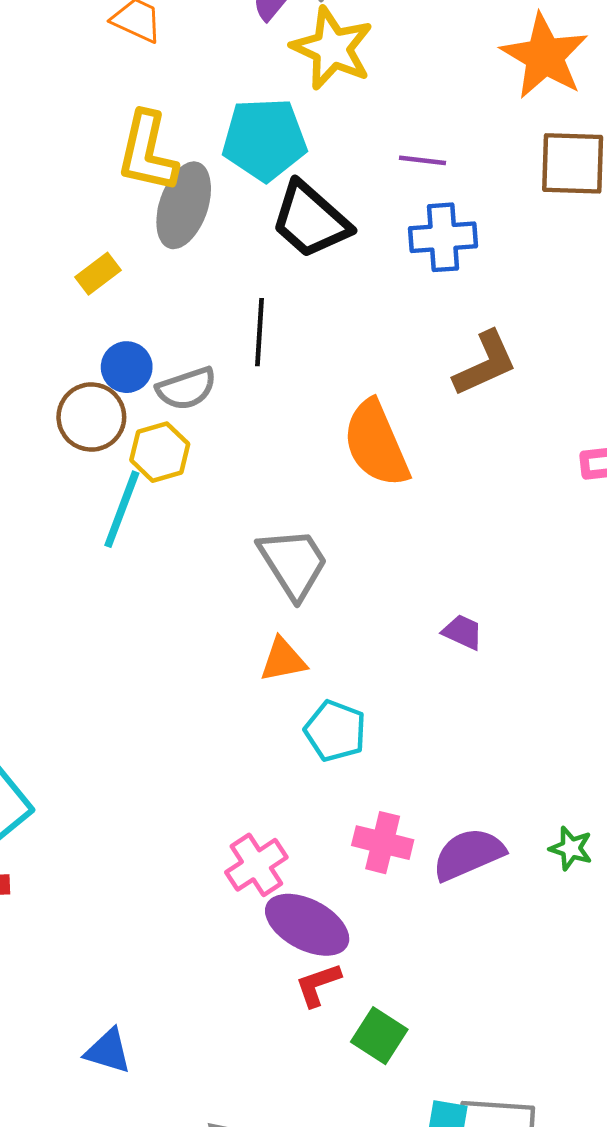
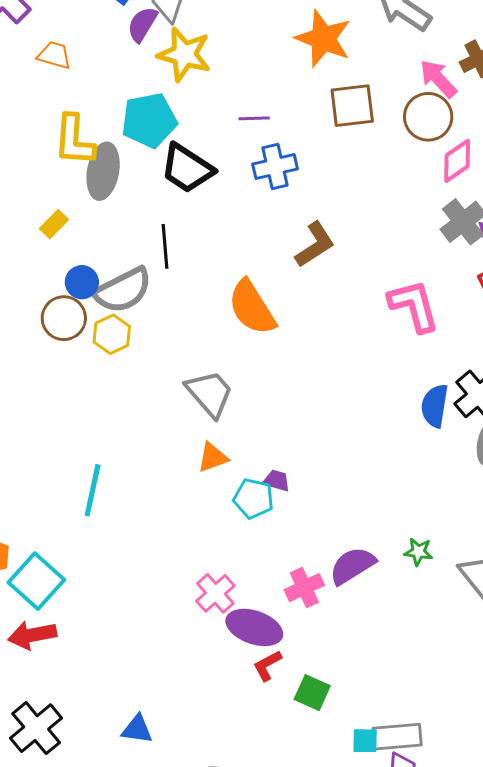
gray semicircle: (186, 389) -> (123, 290), size x1.5
cyan line: (122, 509) -> (93, 490), moved
purple trapezoid: (463, 632) -> (277, 481), moved
pink cross: (383, 843) -> (304, 588), moved, turned -30

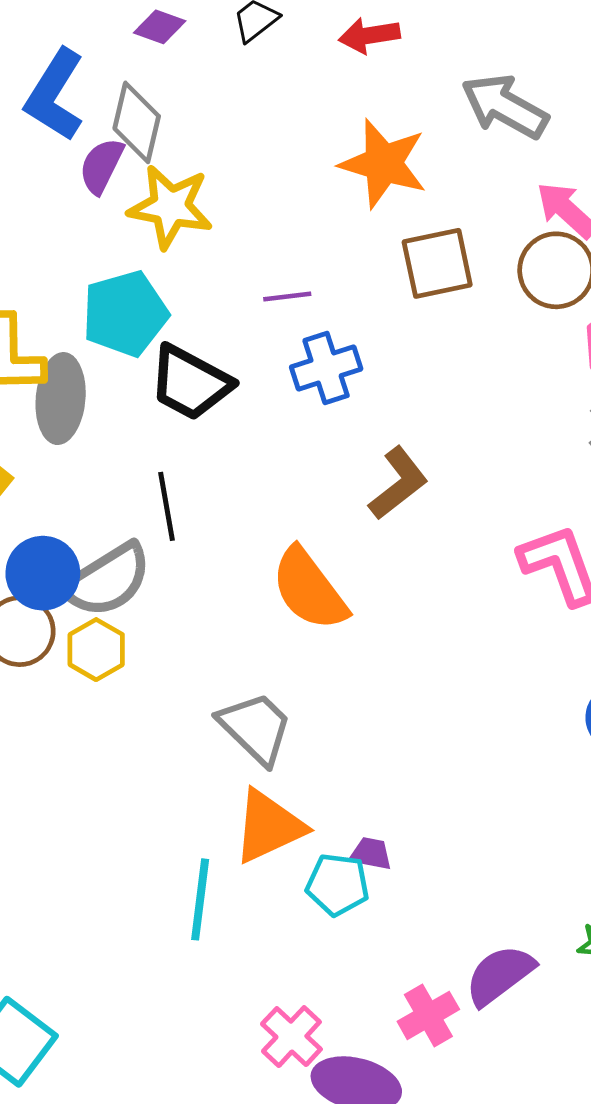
blue circle: (82, 282) -> (43, 573), size x1.4
orange triangle: (213, 457) -> (269, 827), size x1.6
cyan line: (93, 490) -> (200, 899), moved

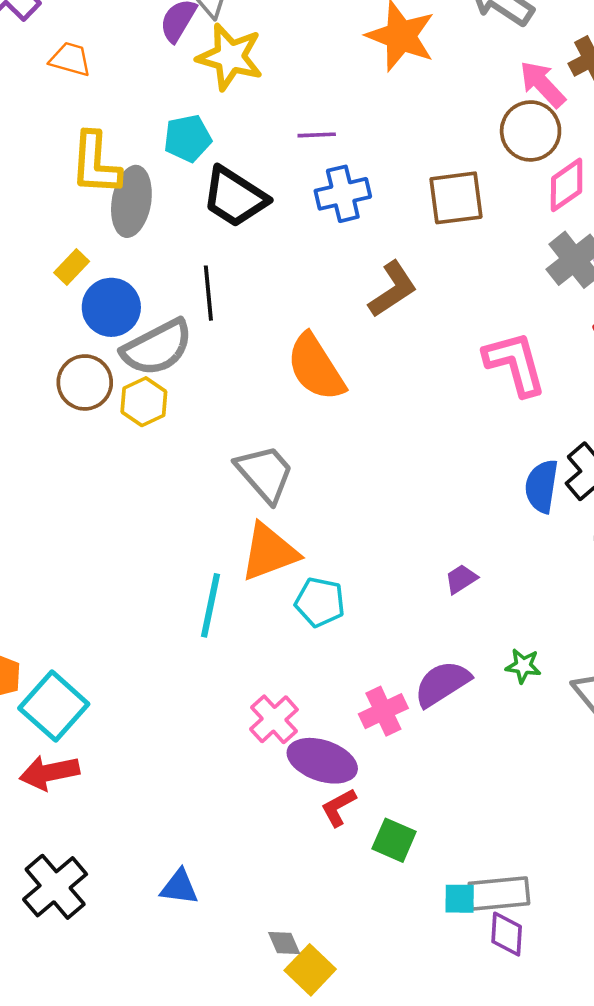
brown square: (437, 263) -> (456, 198), moved
cyan pentagon: (125, 314) -> (188, 138), size x0.7
blue circle: (43, 573) -> (111, 307), moved
purple trapezoid: (371, 854) -> (461, 579), moved, turned -48

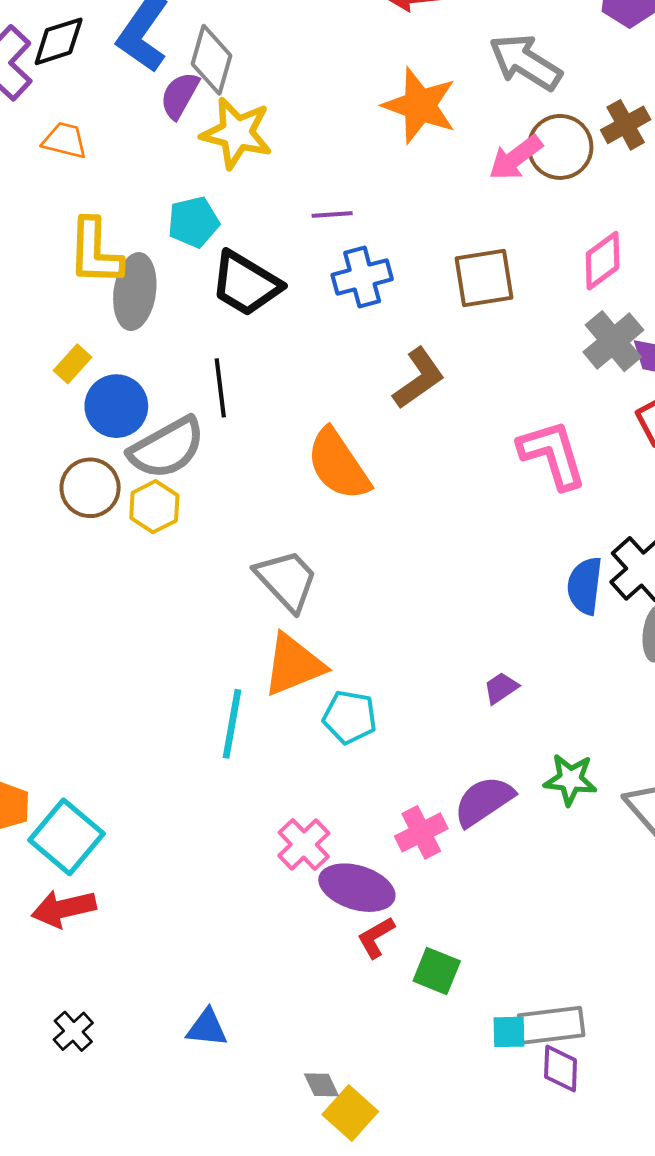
pink arrow: (543, 84) -> (516, 158), moved, turned -82
brown circle: (531, 131) -> (560, 147), moved
green star: (523, 666) -> (570, 780), size x1.4
black cross: (55, 887) -> (73, 1031), size x0.6

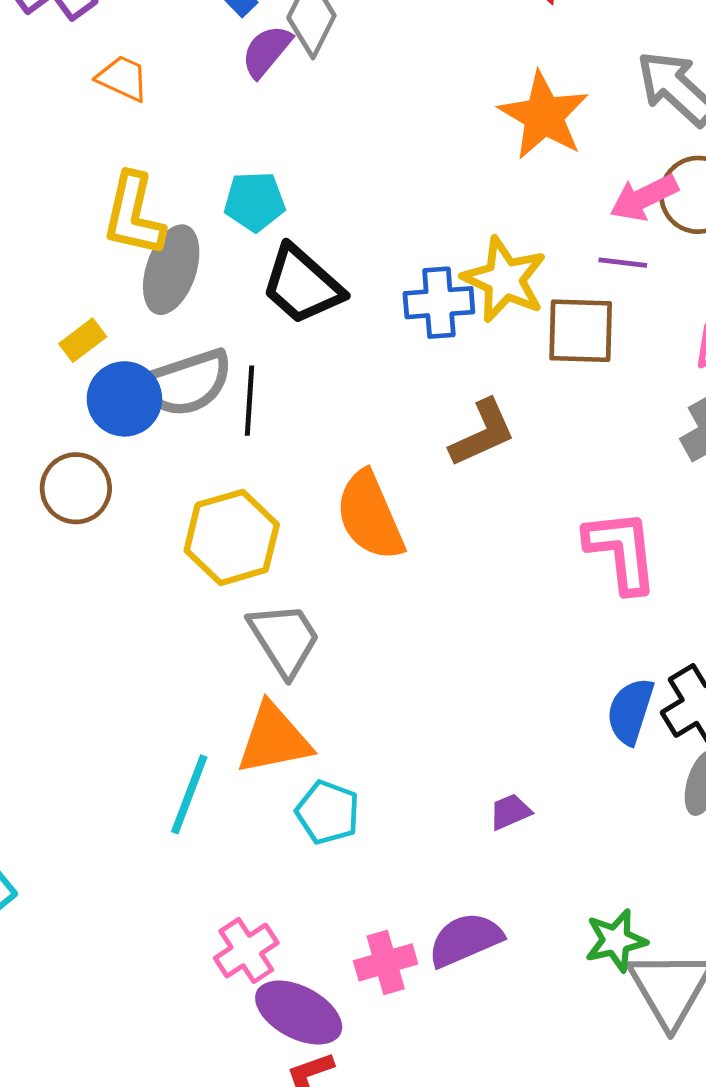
yellow star: (237, 133) -> (504, 279), moved
purple line: (332, 214) -> (623, 263), moved
gray semicircle: (167, 448) -> (186, 383), moved
yellow hexagon: (154, 507) -> (232, 537), moved, size x1.5
green star: (570, 780) -> (616, 941), moved, turned -30

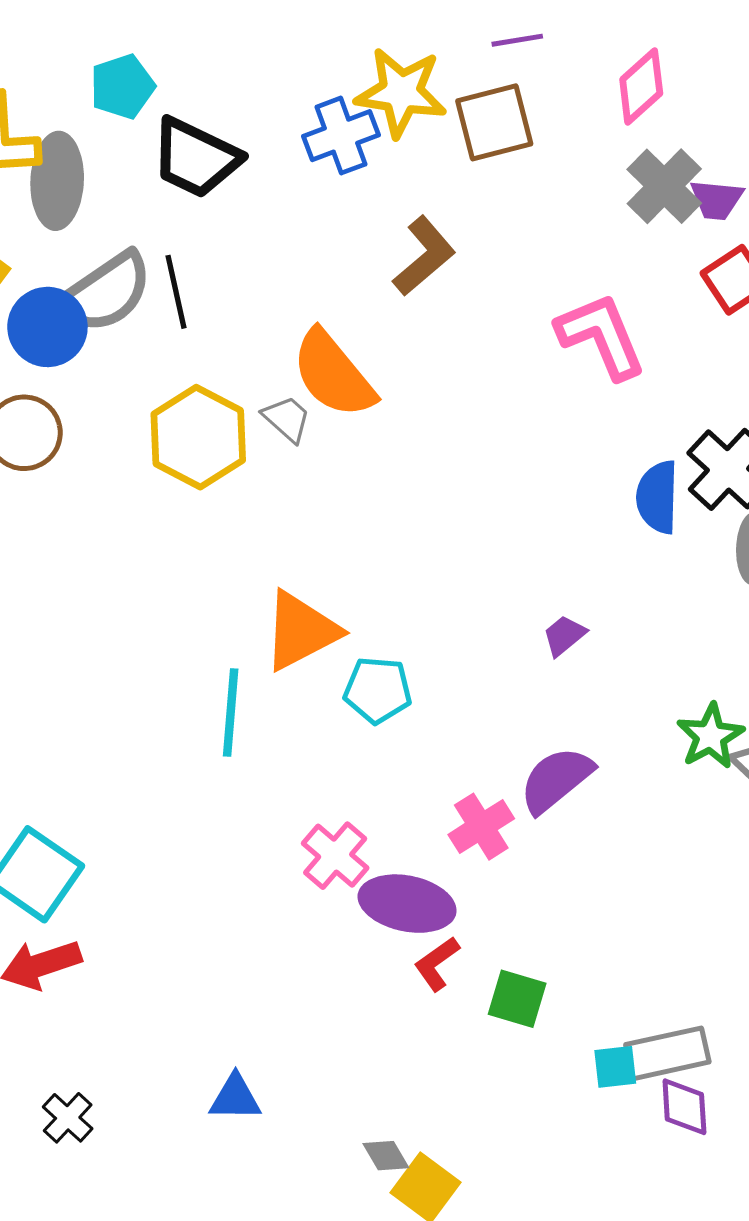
gray trapezoid: (284, 639) -> (287, 419), moved, size x0.6

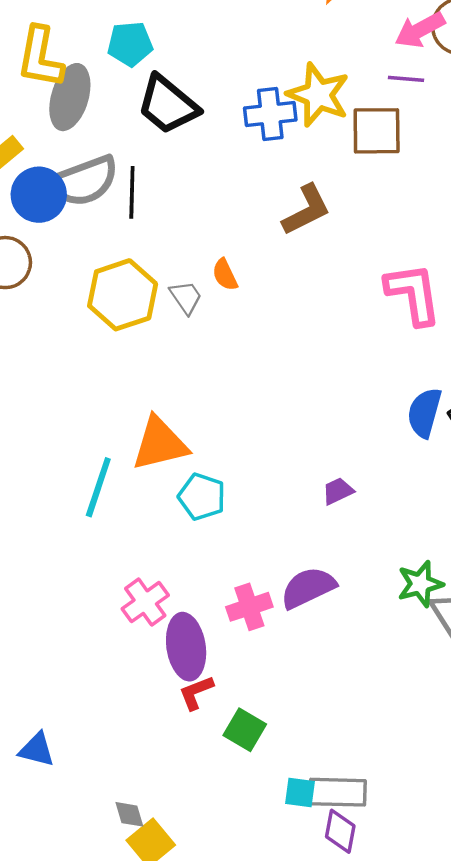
orange semicircle: (333, 374) -> (225, 275), size x0.5
purple ellipse: (407, 904) -> (186, 647), turned 56

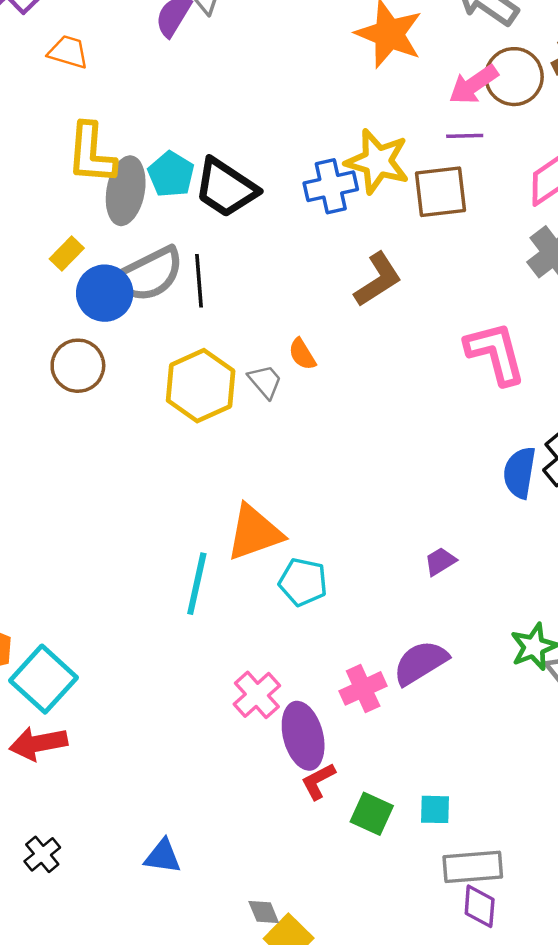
cyan pentagon: (130, 44) -> (171, 174), moved, turned -30
cyan square: (300, 793) -> (435, 809), moved

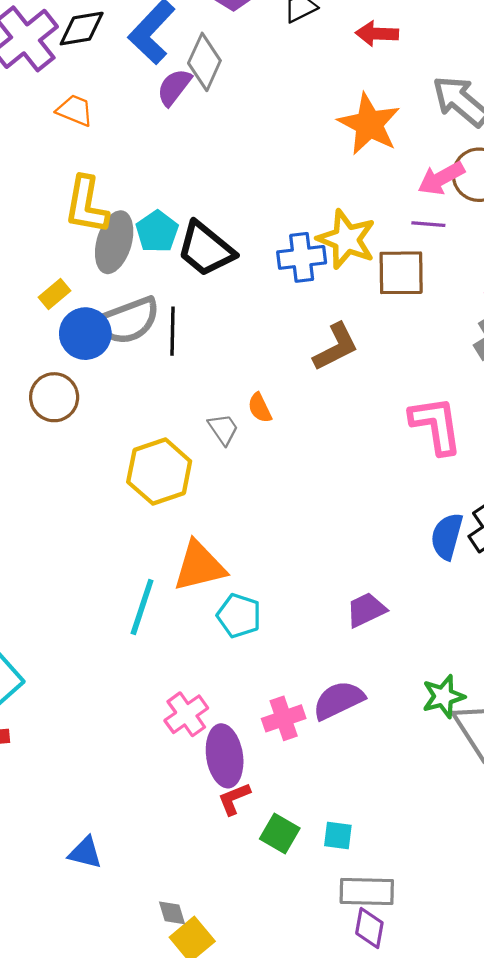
yellow hexagon: (201, 386) -> (159, 472), moved
purple trapezoid: (440, 561) -> (366, 610), size x1.4

